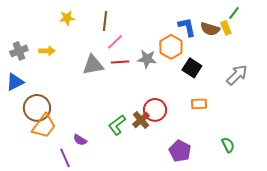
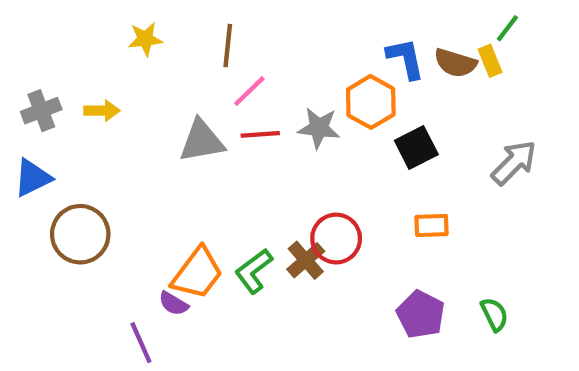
black square: (192, 68) -> (416, 147), turned 30
orange trapezoid: (44, 126) -> (197, 273), moved
purple pentagon: (180, 151) -> (421, 314), moved

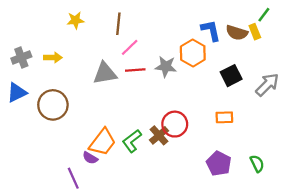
black square: (416, 147) -> (231, 76), moved
brown circle: (80, 234) -> (53, 105), moved

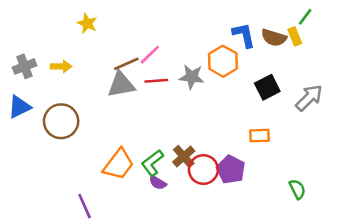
yellow star: (75, 20) -> (87, 23), turned 30
brown line: (118, 24) -> (126, 64), moved, turned 60
red circle: (175, 124) -> (203, 170), moved
purple semicircle: (90, 158) -> (158, 183), moved
purple pentagon: (219, 164) -> (231, 170), moved

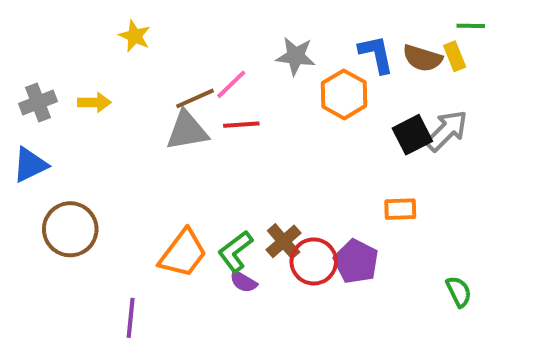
green line: (305, 17) -> (471, 26), turned 54
gray star: (192, 77) -> (296, 56), moved
gray arrow: (309, 98) -> (447, 131), moved
brown circle: (61, 121) -> (70, 229), moved
purple line: (85, 206) -> (131, 318), turned 30

